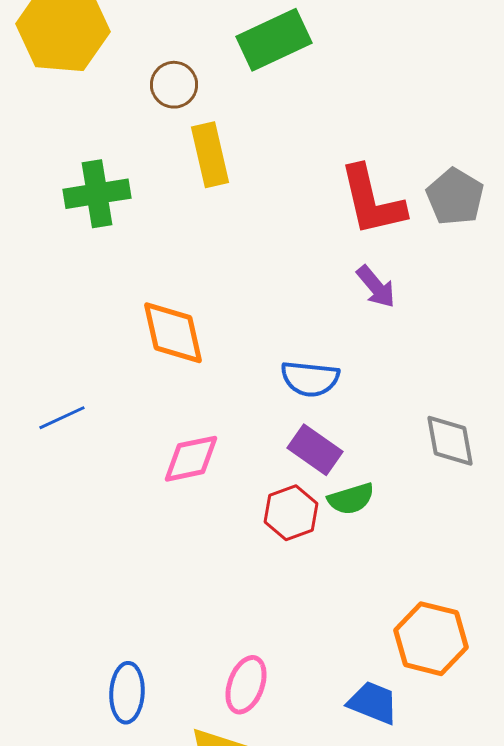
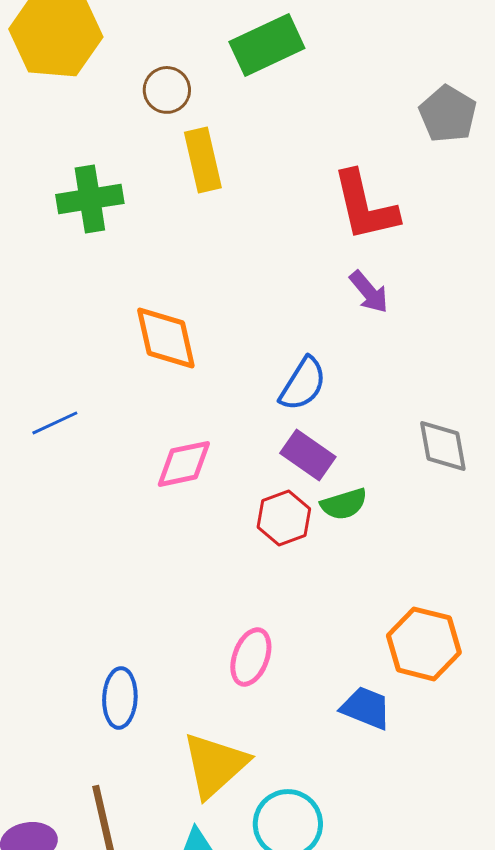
gray pentagon: (455, 197) -> (448, 114), moved
blue semicircle: (310, 379) -> (303, 384), turned -64
pink ellipse: (246, 685) -> (251, 657), moved

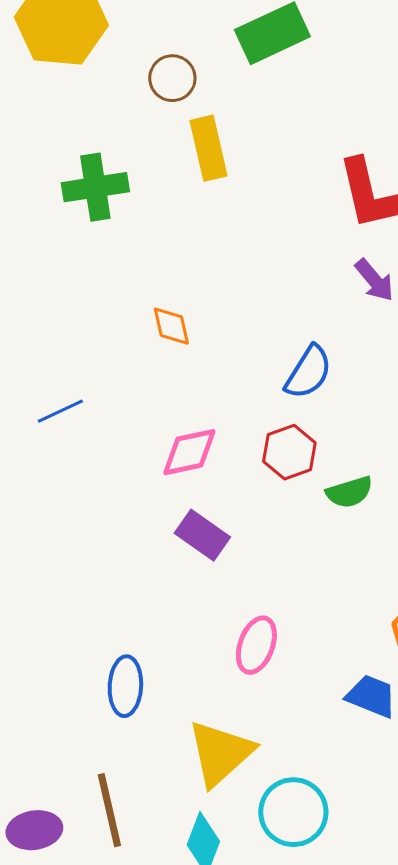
orange diamond: (166, 338) -> (171, 326), size x0.6
purple rectangle: (308, 455) -> (202, 535), moved
red hexagon: (284, 518) -> (289, 452), moved

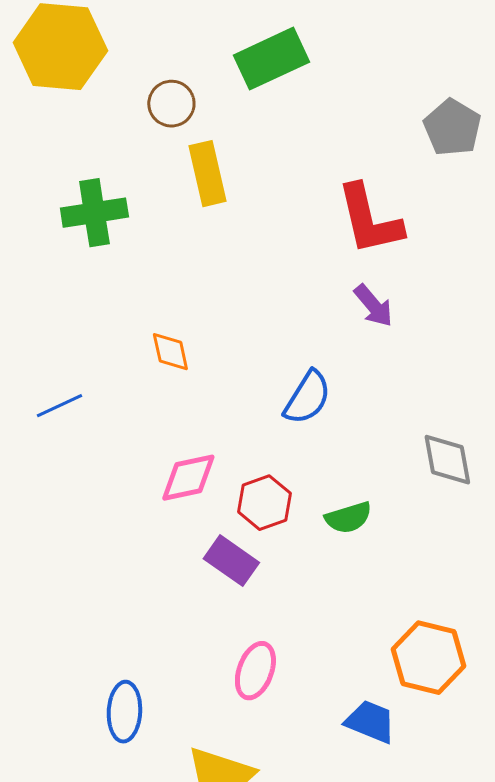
blue line: (60, 411) -> (59, 406), moved
red hexagon: (289, 452) -> (264, 503), moved
purple rectangle: (202, 535) -> (231, 561), moved

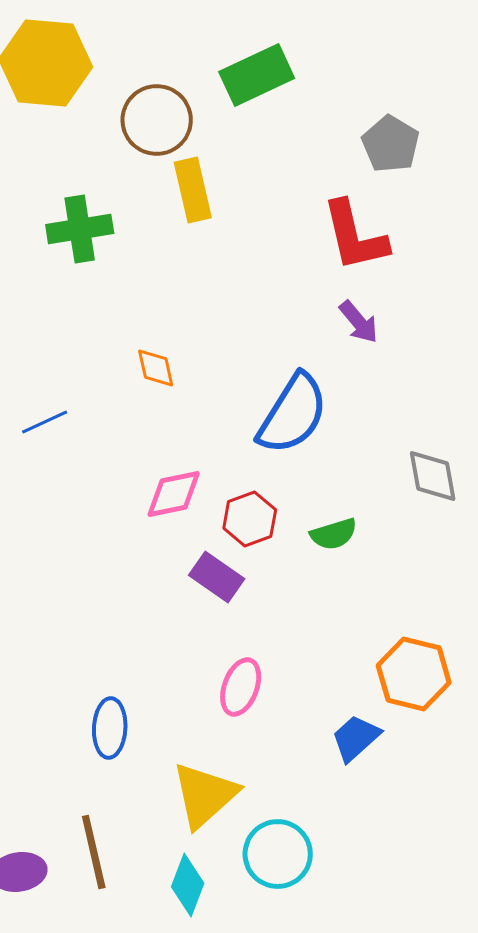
brown circle: (171, 104) -> (157, 120), size x1.5
gray pentagon: (452, 128) -> (391, 144), moved
blue semicircle: (307, 398) -> (293, 414), size x1.5
blue trapezoid: (370, 722) -> (356, 738), turned -64

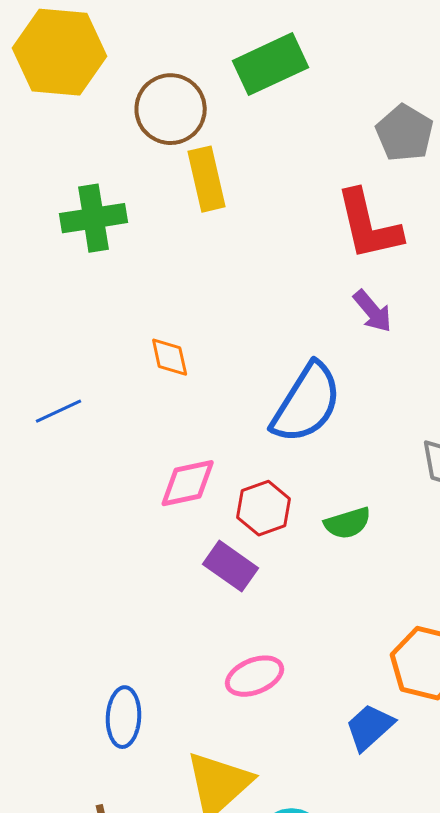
pink ellipse: (241, 687) -> (255, 676), turned 48

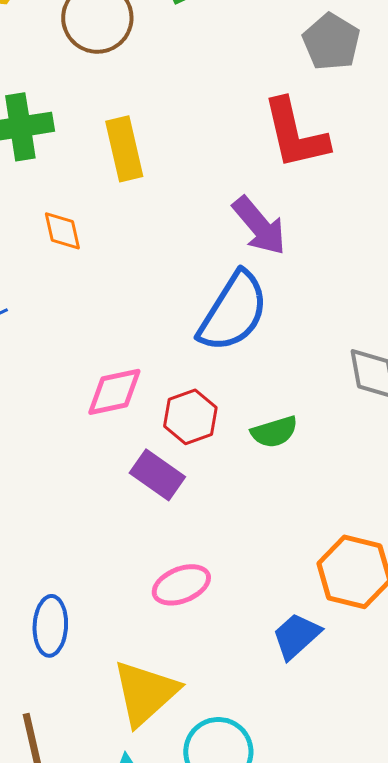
yellow rectangle: (207, 179) -> (124, 149), moved
purple arrow: (373, 311) -> (259, 226), moved, size x1.4
orange diamond: (170, 357) -> (62, 231), moved

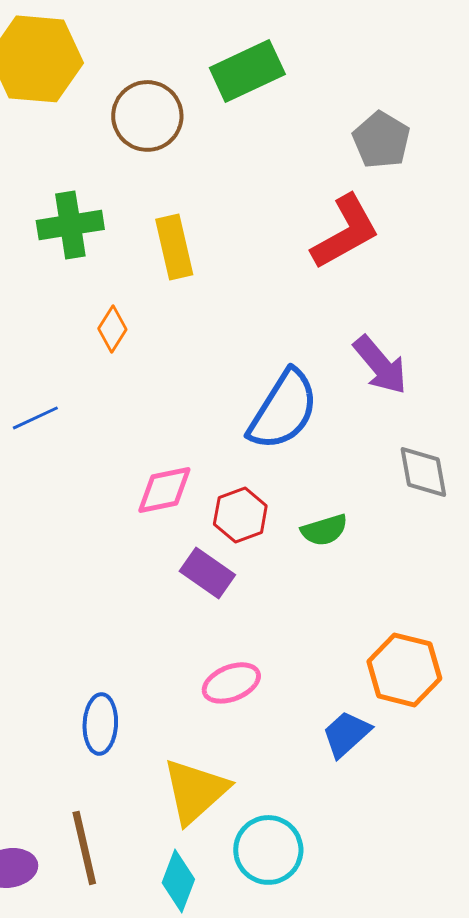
red L-shape: (295, 134) -> (345, 232), turned -106
purple arrow: (259, 226) -> (380, 365), moved
orange diamond: (62, 231) -> (112, 329), turned 45

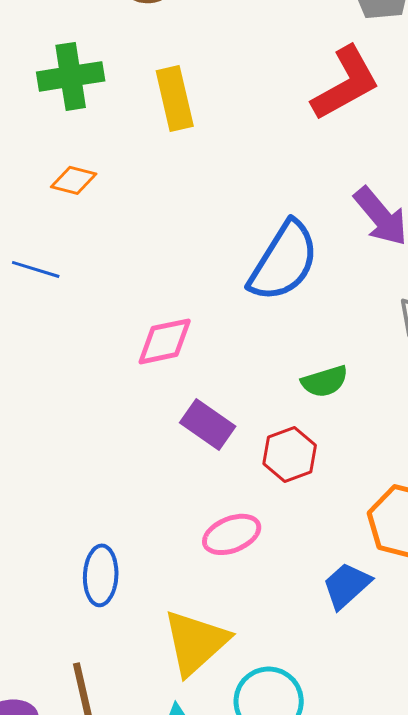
orange diamond: (112, 329) -> (74, 180), moved, turned 72
blue line: (35, 418) -> (36, 269), turned 42
red hexagon: (240, 515) -> (290, 454), moved

